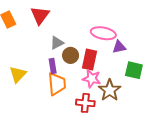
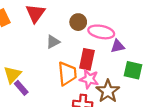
brown circle: (71, 55) -> (78, 22), moved
purple rectangle: (53, 66) -> (21, 88), moved, turned -32
orange trapezoid: (57, 84) -> (67, 74), moved

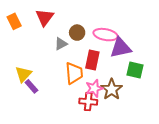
brown circle: (78, 22) -> (77, 33), moved
purple triangle: (118, 46) -> (121, 48), size x1.6
pink star: (89, 79) -> (94, 88), moved, turned -30

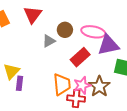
red rectangle: (92, 60) -> (80, 57), turned 36
orange trapezoid: (74, 73) -> (62, 84), moved
purple rectangle: (31, 86) -> (19, 83), turned 48

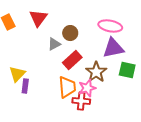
pink ellipse: (93, 32) -> (110, 26), moved
red rectangle: (80, 57) -> (72, 60), moved
brown star: (99, 86) -> (96, 72), moved

